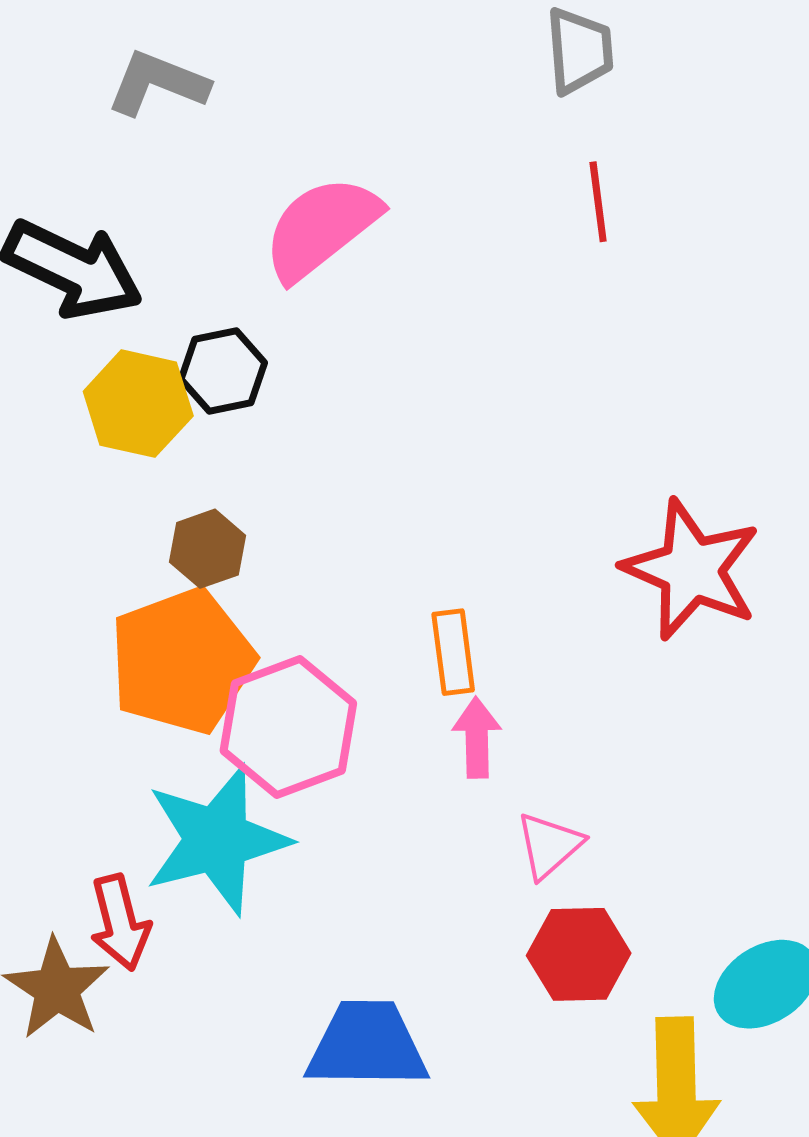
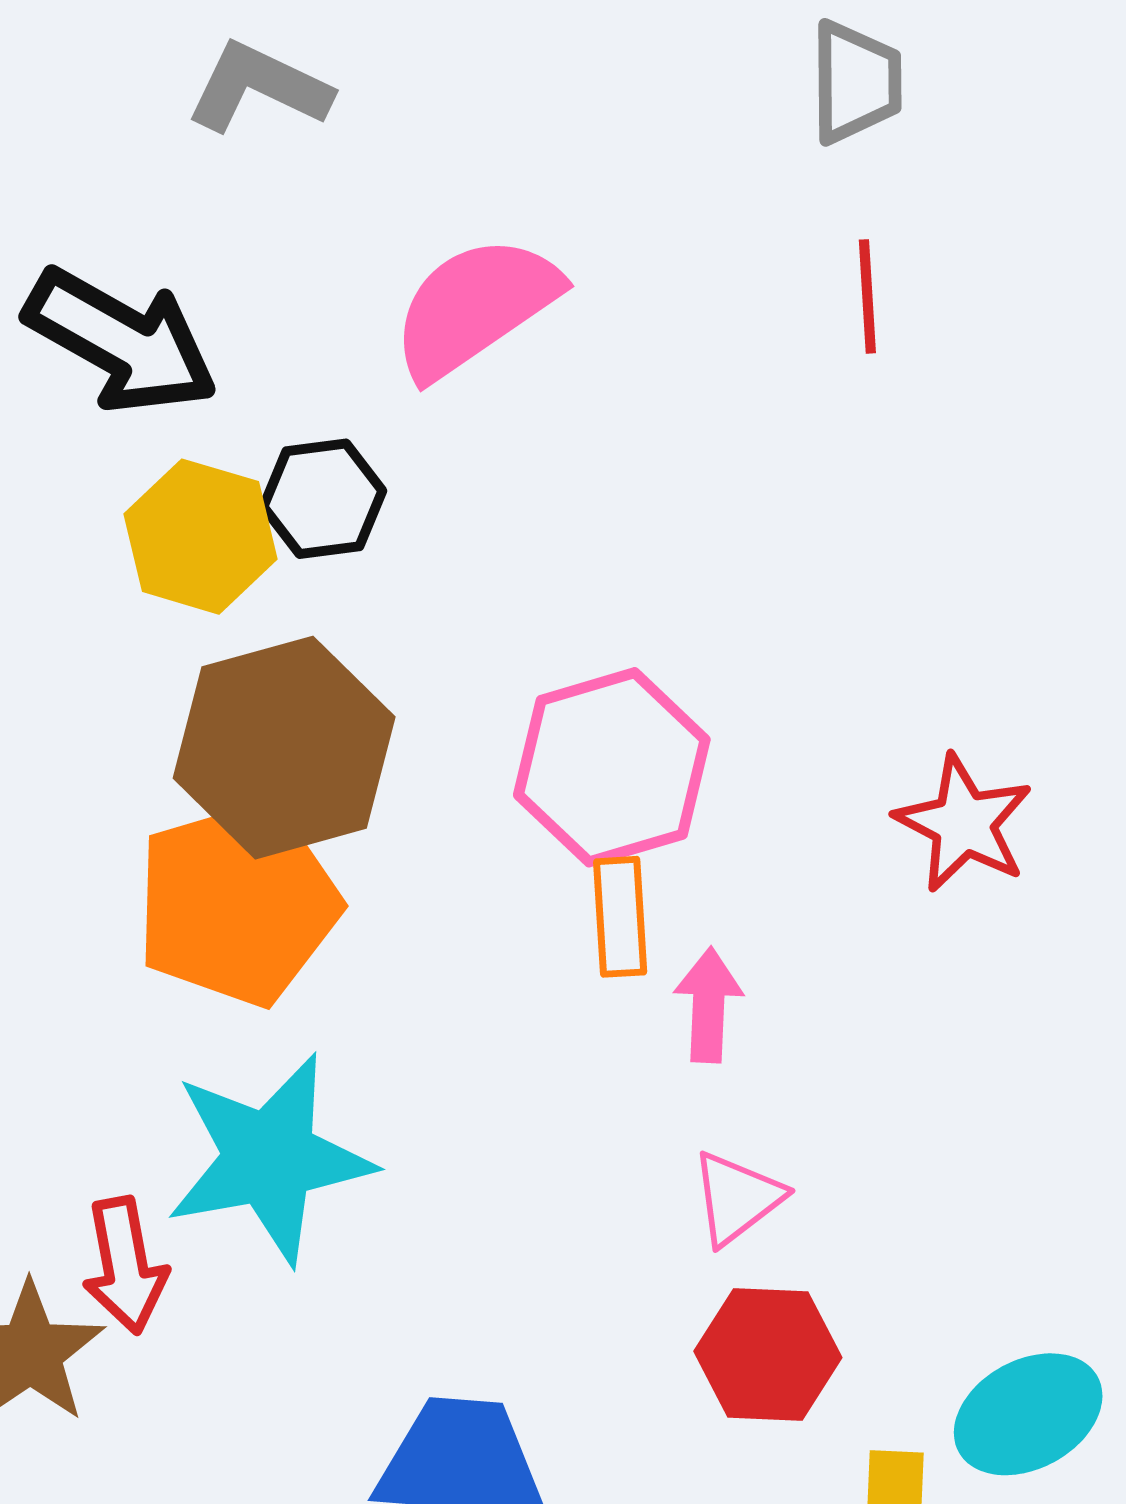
brown hexagon: (207, 549) -> (284, 748), size x2.0
red star: (692, 570) -> (964, 823), size x0.7
pink hexagon: (288, 727) -> (612, 767), moved
pink arrow: (477, 738) -> (708, 1005), moved

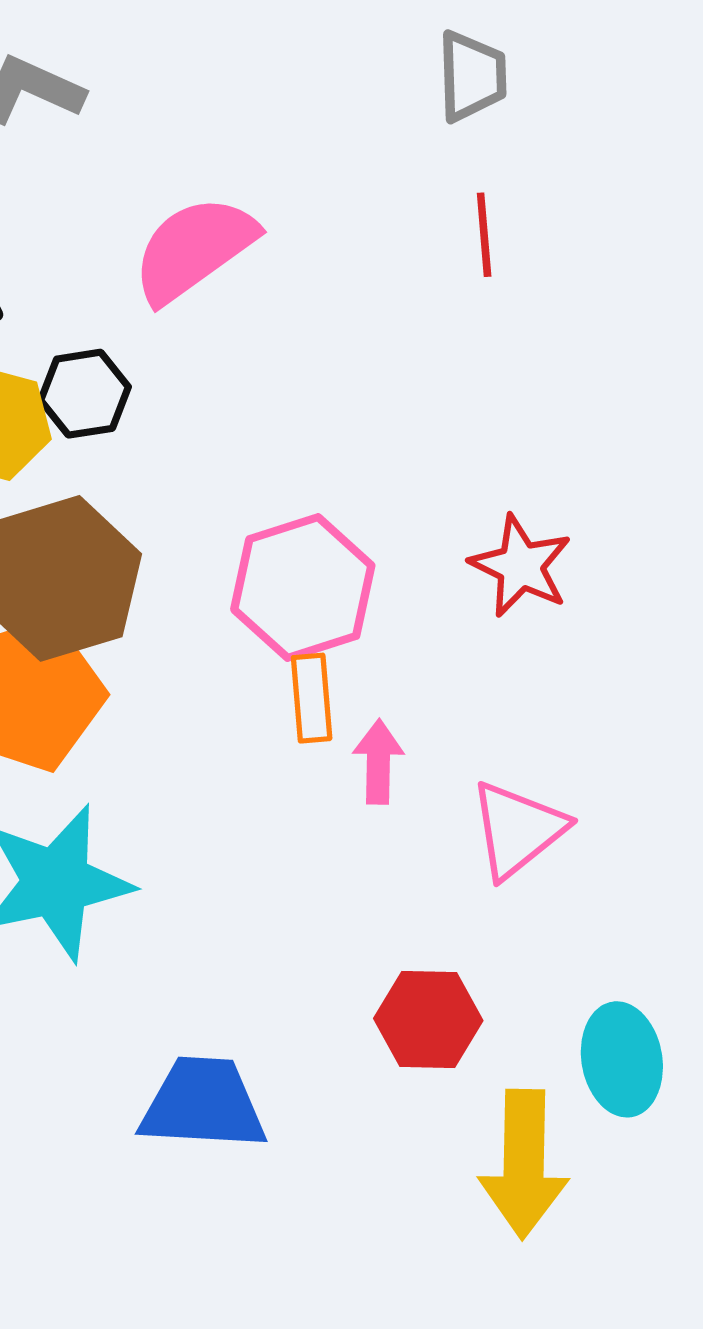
red star: (964, 823) -> (521, 566), moved
pink triangle: (737, 1198) -> (517, 830), moved, size x1.4
cyan ellipse: (1028, 1414) -> (622, 1059), turned -70

